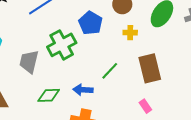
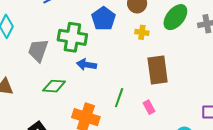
green cross: (62, 45) -> (72, 37), turned 32
green line: (110, 71) -> (119, 98), moved, turned -30
blue arrow: (83, 90) -> (87, 65), moved

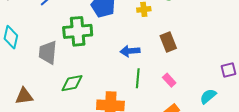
blue arrow: (87, 65) -> (130, 51), moved
brown rectangle: (158, 70) -> (168, 42), size x0.7

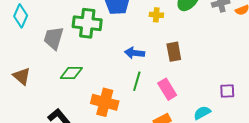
pink rectangle: (169, 80) -> (167, 89), size x1.5
brown triangle: (24, 96) -> (22, 76), turned 36

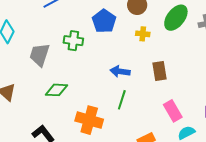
green cross: (87, 23) -> (73, 41), size x0.7
pink rectangle: (167, 89) -> (173, 111), moved

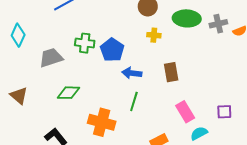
green ellipse: (176, 18) -> (187, 18), turned 56
blue pentagon: (104, 21) -> (112, 50), moved
gray trapezoid: (40, 55) -> (51, 58), turned 55

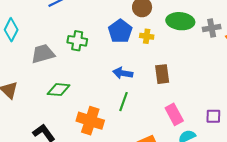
blue pentagon: (112, 50) -> (120, 31), moved

